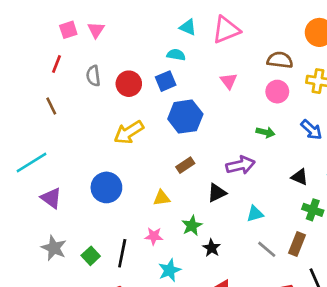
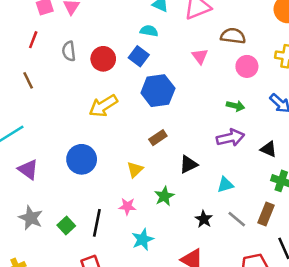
brown semicircle: (280, 60) -> (233, 36), moved
blue square: (166, 81) -> (139, 56), turned -30
purple arrow: (240, 165) -> (230, 138), moved
yellow triangle: (162, 198) -> (135, 169), turned -36
black star: (212, 248) -> (204, 219), moved

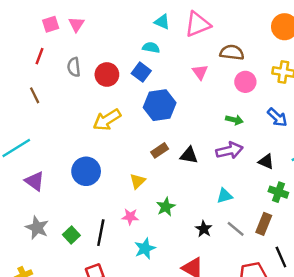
black triangle: (188, 164) -> (189, 155), moved, turned 36

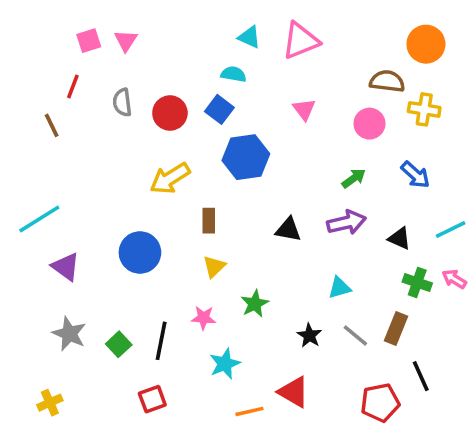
brown semicircle: (232, 52) -> (387, 81), moved
brown line: (35, 95) -> (52, 125), moved
green arrow: (234, 120) -> (354, 178), turned -49
brown rectangle: (160, 150) -> (209, 221), moved, turned -56

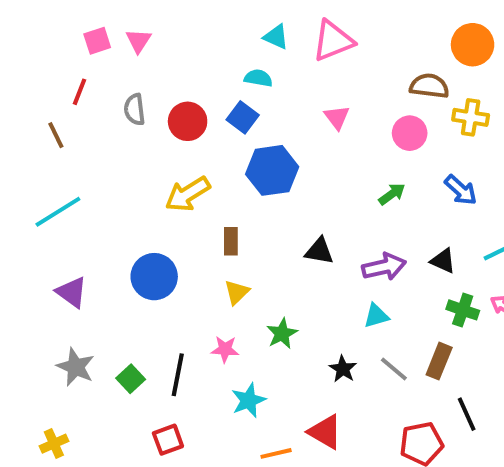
cyan line: (39, 219) -> (58, 212), moved
purple arrow: (347, 222) -> (384, 267), moved

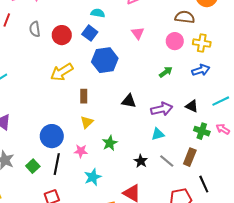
yellow cross: (471, 117) -> (202, 43), moved
blue arrow: (461, 190) -> (201, 70), turned -60
blue circle: (154, 277) -> (52, 136), moved

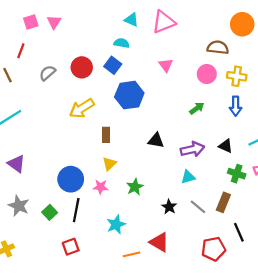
gray semicircle: (35, 29) -> (47, 73), moved, turned 56
blue arrow: (201, 70) -> (236, 106), turned 108
pink star: (81, 151) -> (101, 187), moved

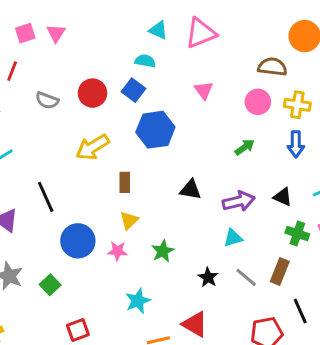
gray semicircle: (47, 73) -> (47, 100), turned -119
black line: (76, 210) -> (46, 197), moved, turned -35

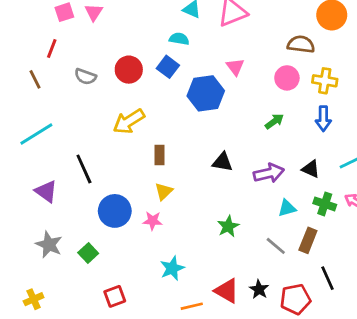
blue hexagon: (155, 130) -> (206, 93), moved
cyan triangle: (233, 238) -> (287, 208), moved
green star: (163, 251) -> (228, 226), moved
black star: (208, 277) -> (259, 289), moved

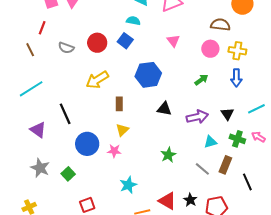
blue hexagon: (206, 93) -> (148, 75), moved
black triangle: (311, 169) -> (227, 114), turned 32
black line: (328, 278) -> (247, 182), moved

